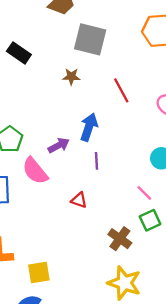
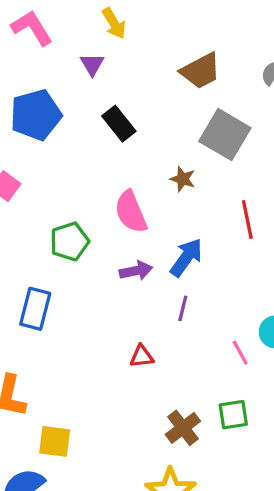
pink semicircle: (35, 171) -> (131, 212), moved
pink line: (144, 193) -> (240, 353), moved
red triangle: (79, 200) -> (142, 356), turned -42

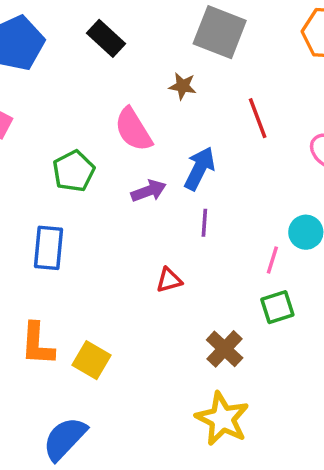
pink line: (240, 353) -> (272, 260), turned 55
green square: (233, 415) -> (277, 307), moved
yellow square: (55, 441) -> (92, 360), moved, turned 32

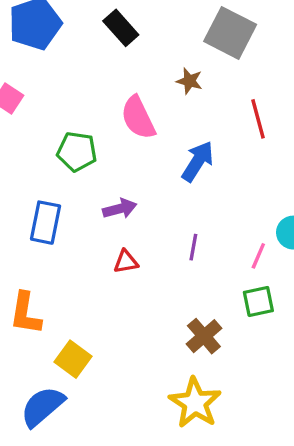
green pentagon: (74, 171) -> (77, 152), turned 30
purple arrow: (149, 191) -> (120, 209), moved
purple line: (204, 223) -> (193, 247), moved
red triangle: (169, 280) -> (126, 262), moved
yellow square: (92, 360) -> (73, 359), moved

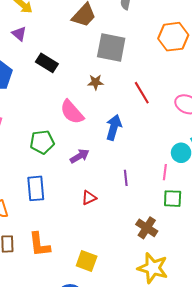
purple arrow: (120, 209) -> (80, 156), moved
green square: (258, 301) -> (173, 199), turned 30
yellow square: (73, 359) -> (87, 261), moved

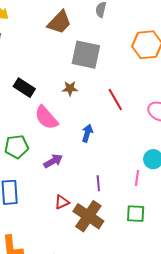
black rectangle: (47, 63) -> (24, 88), moved
blue arrow: (114, 127) -> (87, 133), size x0.7
green square: (173, 199) -> (136, 214), moved
brown cross: (147, 228) -> (88, 216), moved, size x1.4

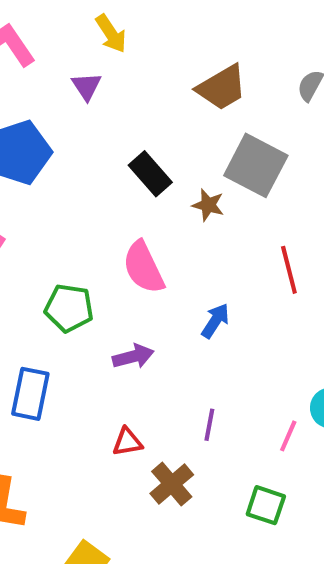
black rectangle: (24, 88) -> (150, 174), moved
brown star: (70, 88) -> (208, 205), moved
brown cross: (88, 216) -> (172, 484), size x0.7

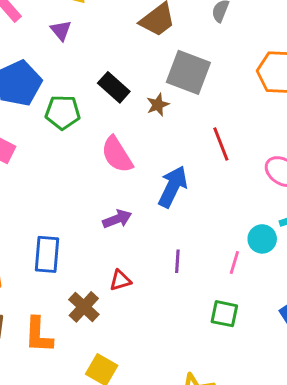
brown star: (208, 205) -> (158, 105), turned -30
green pentagon: (69, 308) -> (63, 112), moved
blue arrow: (215, 321) -> (173, 187), size x1.6
brown cross: (172, 484) -> (84, 307), moved

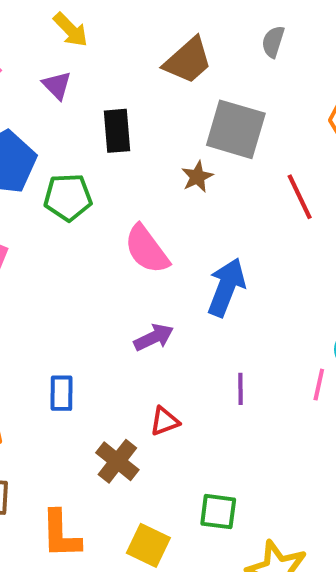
black rectangle: (114, 87) -> (117, 131), moved, turned 48
red line: (221, 144) -> (300, 197), moved
blue rectangle: (47, 254) -> (62, 393), size x0.7
green square: (224, 314) -> (218, 512), moved
orange L-shape: (39, 335) -> (61, 534), moved

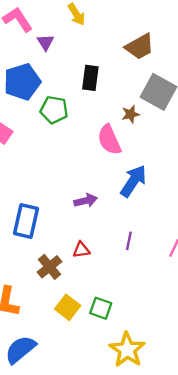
purple triangle: (57, 85) -> (45, 42), moved
pink semicircle: (147, 249) -> (109, 140), moved
blue rectangle: (62, 393) -> (26, 221), size x1.6
yellow square: (148, 545) -> (68, 307), moved

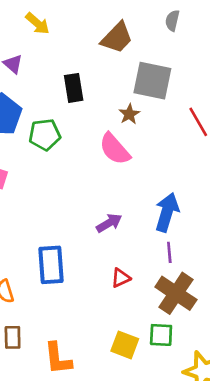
blue arrow: (133, 181) -> (167, 212), moved
brown cross: (49, 267) -> (176, 293), moved, size x1.4

